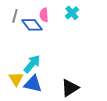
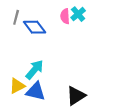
pink semicircle: (44, 15) -> (65, 16), moved
yellow triangle: (16, 79) -> (17, 86), turned 35

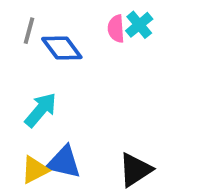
cyan arrow: (35, 70) -> (41, 110), moved
yellow triangle: (17, 86) -> (35, 170), moved

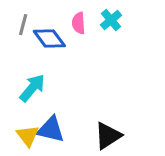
pink semicircle: (116, 29) -> (79, 23), moved
yellow triangle: (35, 170) -> (28, 136), turned -40

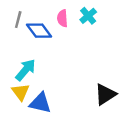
yellow triangle: (28, 136) -> (21, 92), moved
black triangle: (108, 136) -> (105, 94), moved

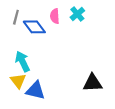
cyan arrow: (26, 70) -> (22, 61), turned -66
black triangle: (105, 94) -> (92, 83), turned 30

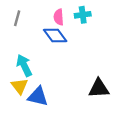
cyan cross: (77, 14) -> (83, 15), turned 32
blue diamond: (34, 27) -> (55, 35), moved

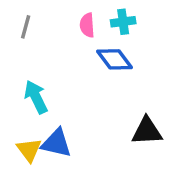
blue diamond: (55, 35) -> (115, 59), moved
yellow triangle: (19, 86) -> (29, 150), moved

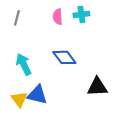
blue diamond: (115, 59) -> (64, 57), moved

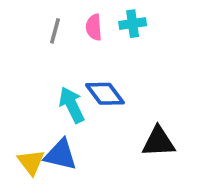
gray line: (17, 18) -> (55, 31), moved
cyan arrow: (24, 64) -> (72, 105), moved

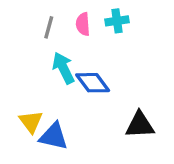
cyan arrow: (72, 105) -> (63, 68), moved
yellow triangle: (31, 162) -> (31, 122), moved

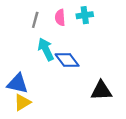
yellow triangle: (31, 122) -> (22, 102), moved, turned 36
blue triangle: (54, 136) -> (18, 84), moved

